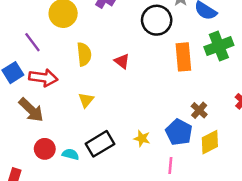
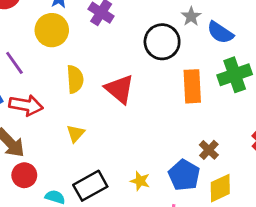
red triangle: (122, 61) -> (120, 89), size x1.6
red circle: (45, 149) -> (24, 175), moved

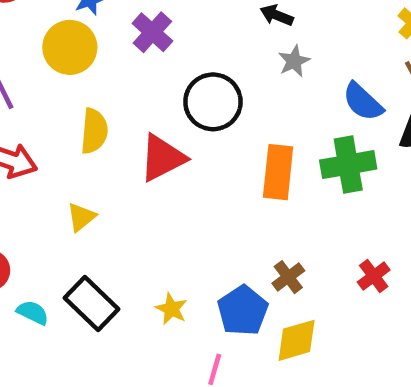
blue semicircle: (220, 32) -> (363, 102), moved
black circle: (162, 42) -> (213, 102), moved
red triangle: (120, 89) -> (162, 158), turned 44
black rectangle: (90, 186) -> (91, 304), turned 64

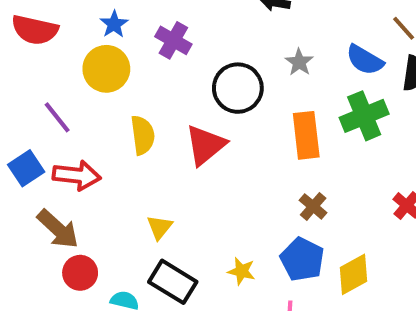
gray star: (294, 61) -> (299, 62), moved
yellow triangle: (81, 217) -> (159, 227), moved
brown cross: (288, 277) -> (313, 206), moved

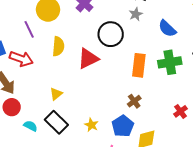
blue semicircle: (365, 60) -> (167, 29), moved
gray star: (299, 62) -> (136, 14), moved
purple line: (57, 117) -> (29, 29), moved

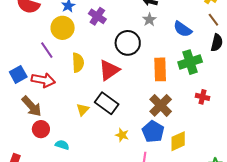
brown cross: (134, 101) -> (161, 105), size x1.6
red cross: (180, 111) -> (203, 97), moved, turned -32
black rectangle: (56, 122) -> (107, 103), moved

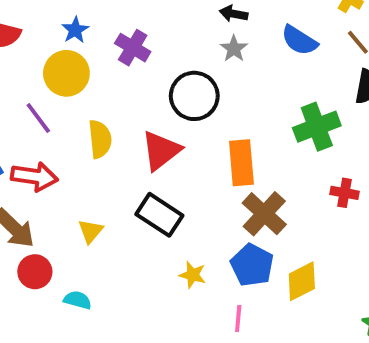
blue semicircle: (183, 29) -> (299, 40), moved
orange rectangle: (160, 69) -> (241, 163), moved
yellow triangle: (83, 110) -> (91, 231), moved

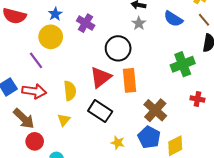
yellow semicircle: (100, 139) -> (70, 91), moved
orange rectangle: (241, 163) -> (130, 80), moved

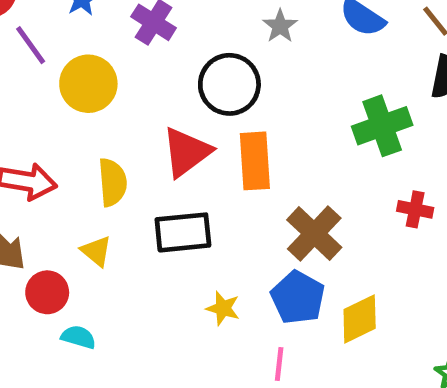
yellow circle: (51, 37) -> (88, 84), moved
purple line: (36, 60) -> (31, 45), moved
black rectangle: (100, 111) -> (183, 232), turned -40
yellow triangle: (64, 120) -> (96, 251), turned -32
red circle: (35, 141) -> (47, 292), moved

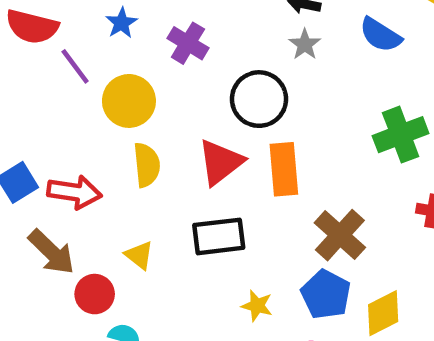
yellow semicircle: (112, 182) -> (147, 165), moved

